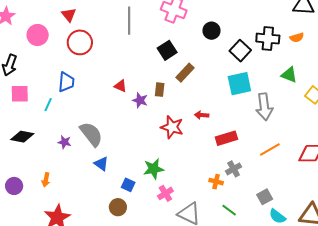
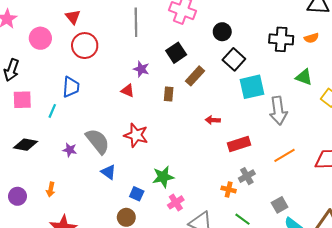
black square: (240, 51) -> (234, 59), moved
purple star: (140, 100) -> (141, 69), moved
red star: (172, 127) -> (136, 135), moved

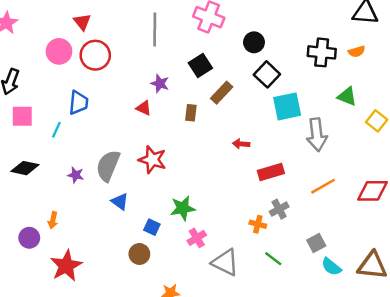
pink circle: (40, 38) -> (59, 51), moved
gray semicircle: (98, 141) -> (108, 166), turned -120
purple circle: (17, 196) -> (29, 238), moved

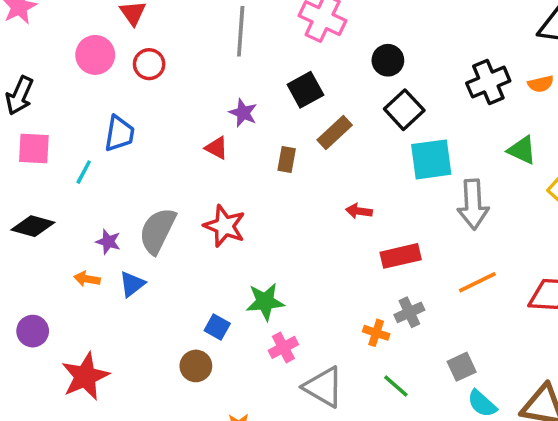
black cross: (322, 52) -> (488, 82), turned -32
red circle: (95, 55) -> (149, 64), size x0.7
blue triangle: (120, 202) -> (132, 284), moved, turned 42
orange arrow: (53, 220) -> (87, 279), moved, turned 84

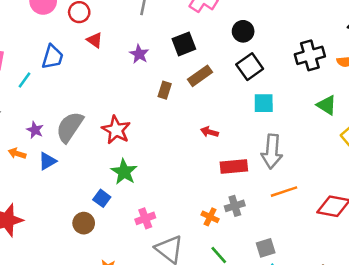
red triangle: (217, 148) -> (95, 40), moved
cyan square: (431, 159) -> (264, 103), size x0.7
gray arrow: (473, 204) -> (272, 151), moved
green star: (265, 302) -> (124, 172), moved, turned 30

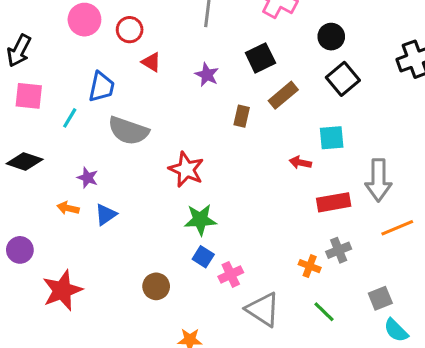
cyan square: (264, 103) -> (332, 138), moved
gray semicircle: (70, 127) -> (128, 131), moved, turned -100
green star: (124, 172) -> (200, 220), turned -30
blue square: (102, 198) -> (203, 257), moved

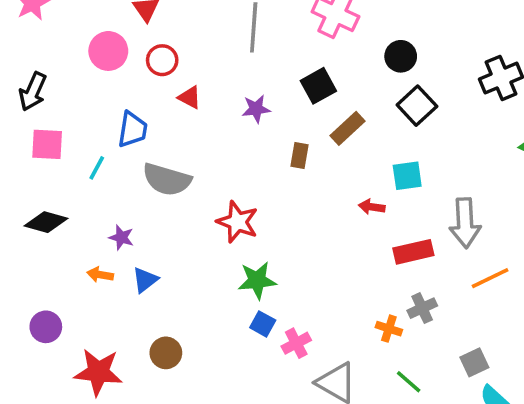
purple star: (207, 75) -> (256, 109), turned -30
brown circle: (156, 286) -> (166, 353), moved
red star: (62, 290) -> (98, 372), turned 30

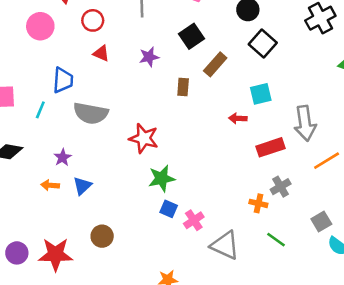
red circle: (162, 60) -> (93, 20), moved
purple star: (121, 237) -> (63, 157), turned 30
purple circle: (46, 327) -> (17, 253), moved

